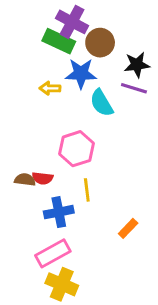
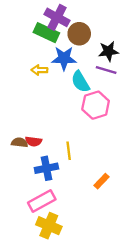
pink hexagon: (76, 149) -> (96, 105), moved

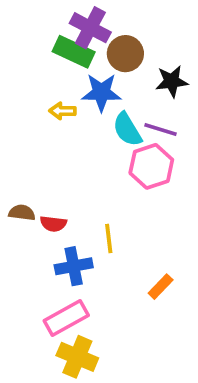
purple line: (106, 70) -> (161, 129), moved
brown semicircle: (20, 143) -> (22, 213), moved

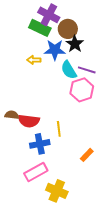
black star: (172, 81) -> (75, 44), moved, turned -30
red semicircle: (53, 224) -> (29, 121), size x1.5
yellow cross: (77, 357) -> (57, 191), moved

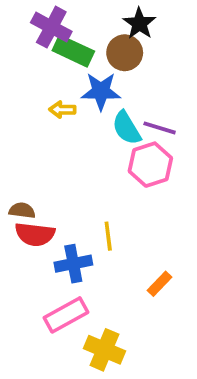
purple cross: (49, 15) -> (51, 27), moved
black star: (75, 44) -> (139, 23), moved
red semicircle: (29, 121) -> (35, 234), moved

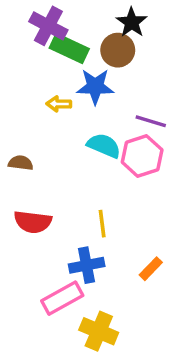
cyan semicircle: (127, 128) -> (104, 146), moved, turned 144
brown semicircle: (22, 210) -> (21, 163), moved
blue cross: (73, 264) -> (87, 265), moved

